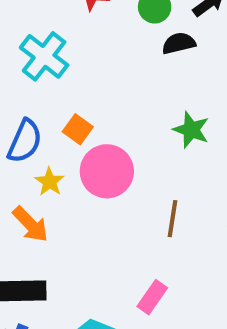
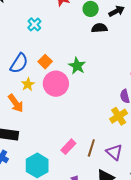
cyan cross: (44, 56) -> (34, 24), size x0.6
green star: (191, 130) -> (77, 66), moved
brown line: (173, 219) -> (91, 148), moved

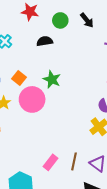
black arrow: (117, 11) -> (87, 20), turned 84
black semicircle: (99, 28) -> (45, 41), moved

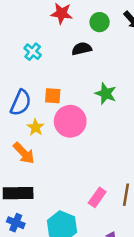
orange square: (19, 78) -> (53, 96), turned -32
green star: (52, 79) -> (106, 94), moved

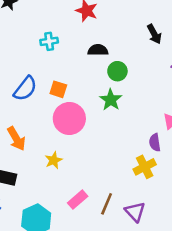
green circle: (100, 22) -> (117, 71), moved
cyan cross: (33, 52) -> (49, 41), turned 30
yellow star: (36, 127) -> (54, 160), moved

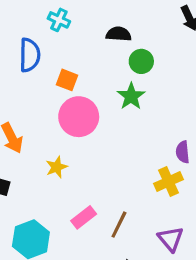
cyan cross: (49, 41) -> (59, 20), turned 30
blue semicircle: (25, 89) -> (30, 55), moved, turned -40
purple triangle: (135, 212) -> (171, 239), moved

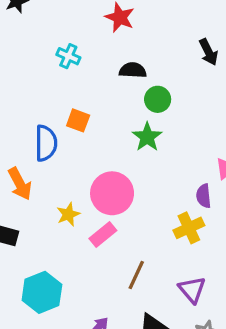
blue semicircle: (30, 55) -> (46, 143), moved
pink circle: (79, 117) -> (112, 193), moved
pink rectangle: (84, 217) -> (103, 235), moved

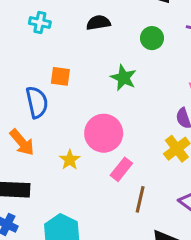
green circle: (158, 99) -> (152, 38), moved
pink rectangle: (103, 235) -> (121, 169), moved

